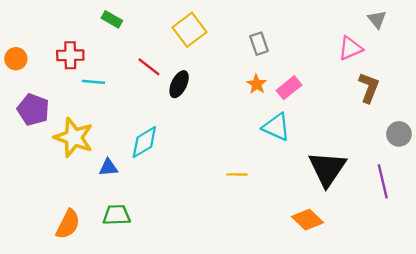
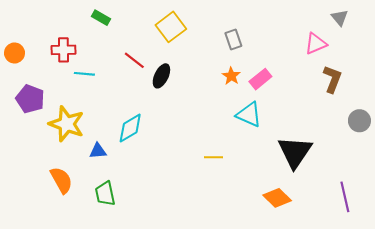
purple line: (383, 181) -> (345, 197), moved
green trapezoid: (117, 215) -> (105, 194), turned -100
orange semicircle: (68, 224) -> (61, 180), moved, turned -56

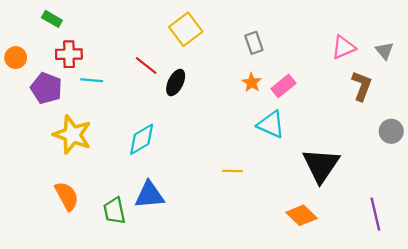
green rectangle: (101, 18) -> (52, 19), moved
gray triangle: (340, 18) -> (384, 51), moved
purple pentagon: (30, 99) -> (46, 88), moved
blue triangle: (98, 151) -> (150, 195), moved, size x1.6

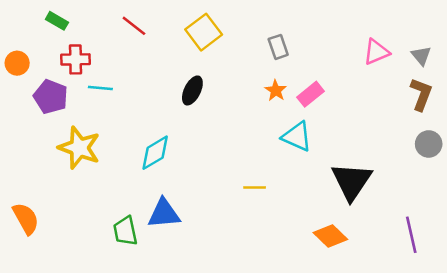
red line: (146, 65) -> (134, 26), moved
brown L-shape: (362, 86) -> (421, 94), moved
orange semicircle: (67, 196) -> (26, 219), moved

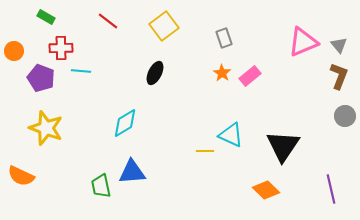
pink triangle: (376, 52) -> (303, 42), size x1.4
cyan triangle: (297, 136) -> (231, 135), moved
yellow star: (79, 148) -> (46, 128), moved
orange semicircle: (26, 219) -> (21, 176), turned 144

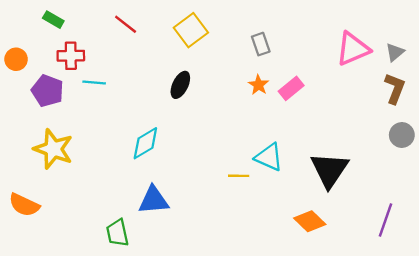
gray triangle: (339, 45) -> (395, 52), turned 30
green trapezoid: (101, 186) -> (117, 233), moved
purple line: (331, 189) -> (385, 220), turned 32

